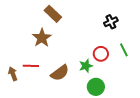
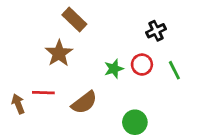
red circle: (101, 54) -> (142, 65), moved
green star: (86, 66) -> (114, 69), moved

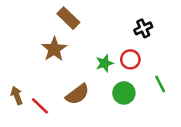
green line: (174, 70) -> (160, 84), moved
red line: (43, 93) -> (40, 106), moved, turned 42
green circle: (135, 122) -> (124, 93), moved

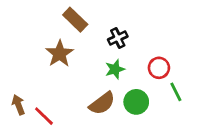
black cross: (143, 28) -> (118, 38), moved
red circle: (130, 59) -> (159, 68), moved
brown semicircle: (77, 94) -> (102, 103), moved

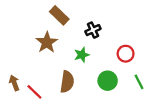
green star: (115, 69) -> (82, 55), moved
green line: (176, 92) -> (139, 82), moved
brown semicircle: (102, 103) -> (67, 82), moved, turned -45

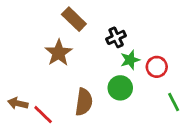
green star: (82, 55) -> (130, 60), moved
green circle: (108, 81) -> (120, 88), moved
brown arrow: (14, 83) -> (18, 103), turned -56

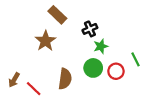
red circle: (157, 67) -> (116, 71), moved
green line: (174, 102) -> (135, 59), moved
brown arrow: (18, 103) -> (14, 80), turned -72

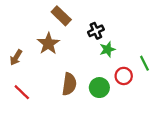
green circle: (93, 68) -> (99, 88), moved
brown arrow: (14, 80) -> (16, 57), moved
red line: (34, 89) -> (22, 92), moved

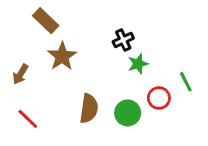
brown rectangle: (61, 16) -> (46, 21), moved

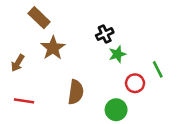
green circle: (128, 113) -> (116, 110), moved
red line: (28, 119) -> (24, 101), turned -36

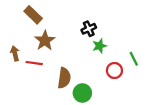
brown arrow: (18, 63) -> (15, 53), turned 136
red line: (24, 101) -> (34, 63), moved
green circle: (116, 110) -> (82, 93), moved

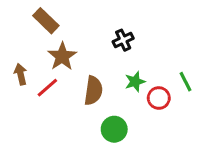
green star: (99, 46) -> (135, 82), moved
red line: (34, 63) -> (47, 88), turned -49
brown semicircle: (64, 78) -> (93, 91), moved

